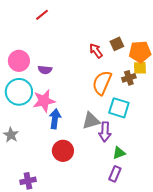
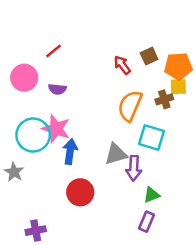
red line: (42, 15) -> (53, 51), moved
cyan circle: (19, 92) -> (33, 135), moved
pink star: (44, 101) -> (56, 129), turned 30

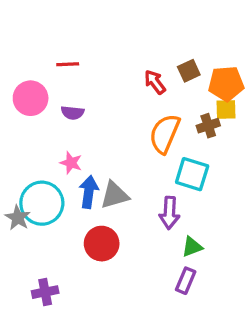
red line: (53, 51) -> (68, 64), turned 36
pink star: (56, 129) -> (71, 163), size x0.6
cyan circle: (33, 135) -> (42, 203), moved
gray triangle: (116, 154) -> (115, 195), moved

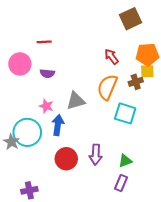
brown square: (189, 71) -> (130, 19), moved, size x1.5
red arrow: (155, 82) -> (112, 57), moved
gray triangle: (115, 195) -> (76, 101), moved
purple arrow: (169, 213) -> (96, 155), moved

